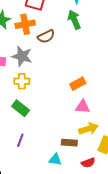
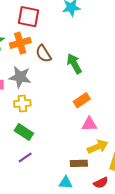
green arrow: (74, 20) -> (74, 64), moved
brown semicircle: (46, 36) -> (44, 54), turned 90
purple line: (20, 140) -> (25, 158), moved, turned 40

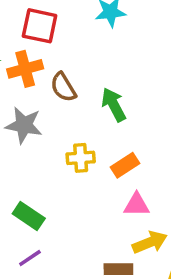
yellow cross: (22, 103) -> (81, 158), moved

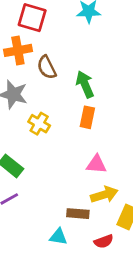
yellow cross: (81, 158) -> (39, 124), moved, turned 30
orange rectangle: (125, 165) -> (87, 117), moved, turned -50

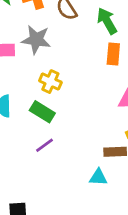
yellow cross: (39, 124) -> (50, 82), moved

